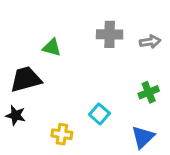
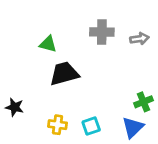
black trapezoid: (26, 79) -> (64, 74), moved
green cross: (149, 92) -> (143, 102), moved
cyan square: (99, 114) -> (91, 126), moved, turned 30

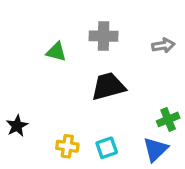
gray cross: (102, 32) -> (104, 36), moved
black trapezoid: (64, 74) -> (108, 86), moved
black star: (15, 107) -> (17, 126), turned 30

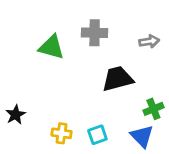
green triangle: (56, 52) -> (51, 47), size x1.4
black trapezoid: (108, 86) -> (118, 79), moved
blue triangle: (155, 149) -> (142, 136), turned -30

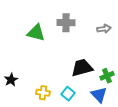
black trapezoid: (118, 79) -> (82, 68), moved
cyan square: (97, 135) -> (68, 94), turned -32

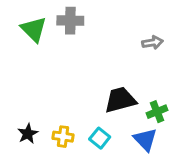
gray cross: (66, 23) -> (70, 21), moved
green triangle: (36, 33) -> (34, 29), moved, turned 30
black star: (11, 80) -> (28, 134), moved

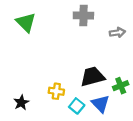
gray cross: (70, 21) -> (83, 16), moved
yellow cross: (63, 137) -> (56, 91), moved
blue triangle: (145, 140) -> (100, 104), moved

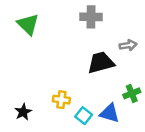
gray arrow: (117, 32) -> (128, 45), moved
black trapezoid: (92, 77) -> (101, 63), moved
blue triangle: (100, 104) -> (110, 113), turned -30

